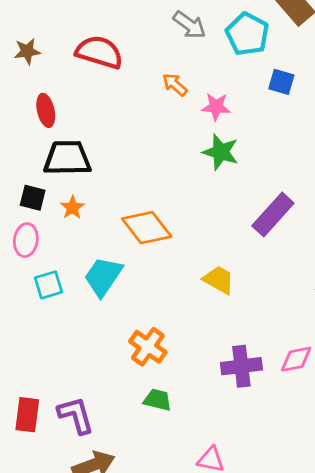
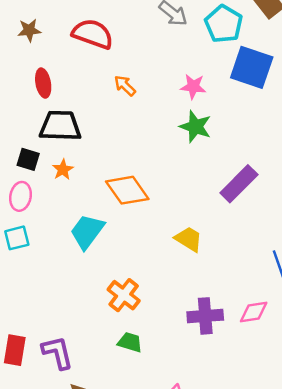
blue square: (281, 82) -> (252, 67), size x1.8
orange arrow: (175, 85) -> (125, 86), moved
cyan square: (49, 285) -> (17, 238), moved

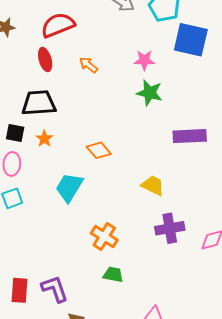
red semicircle: (93, 34) -> (58, 25), turned -36
red ellipse: (43, 83) -> (45, 60), moved
purple rectangle: (239, 184) -> (190, 136), turned 48
orange diamond: (127, 190) -> (99, 150), size x0.7
purple cross: (205, 316) -> (170, 228), moved

